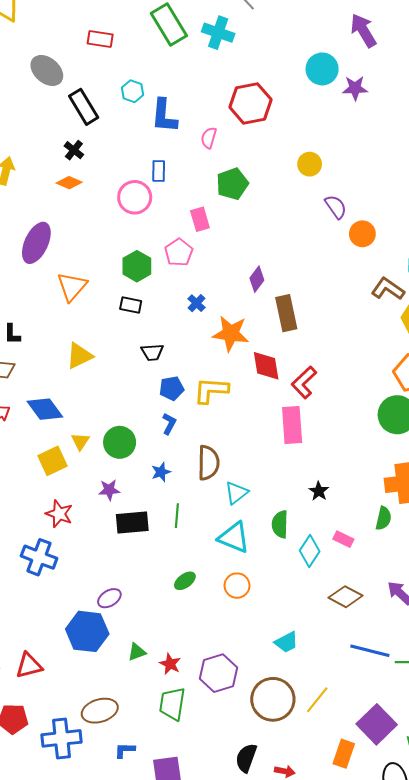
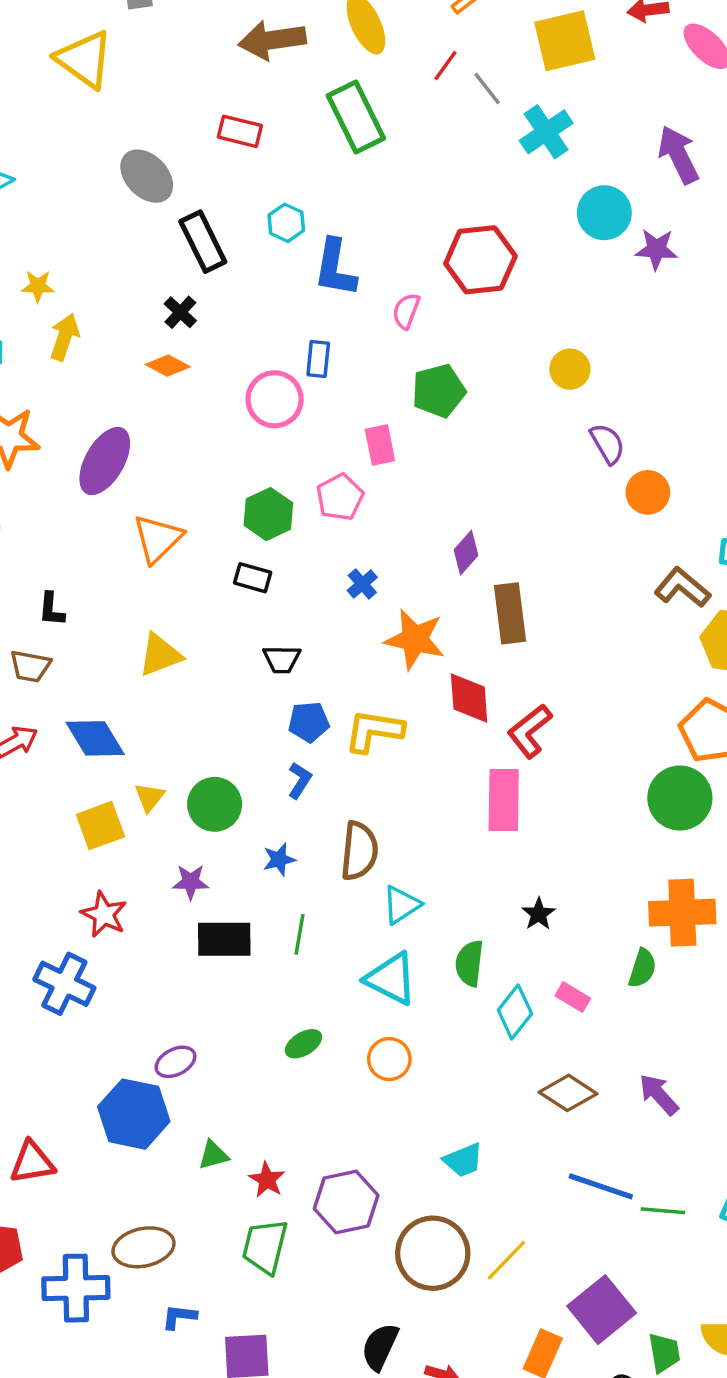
cyan cross: (218, 33) -> (546, 132), moved, turned 32

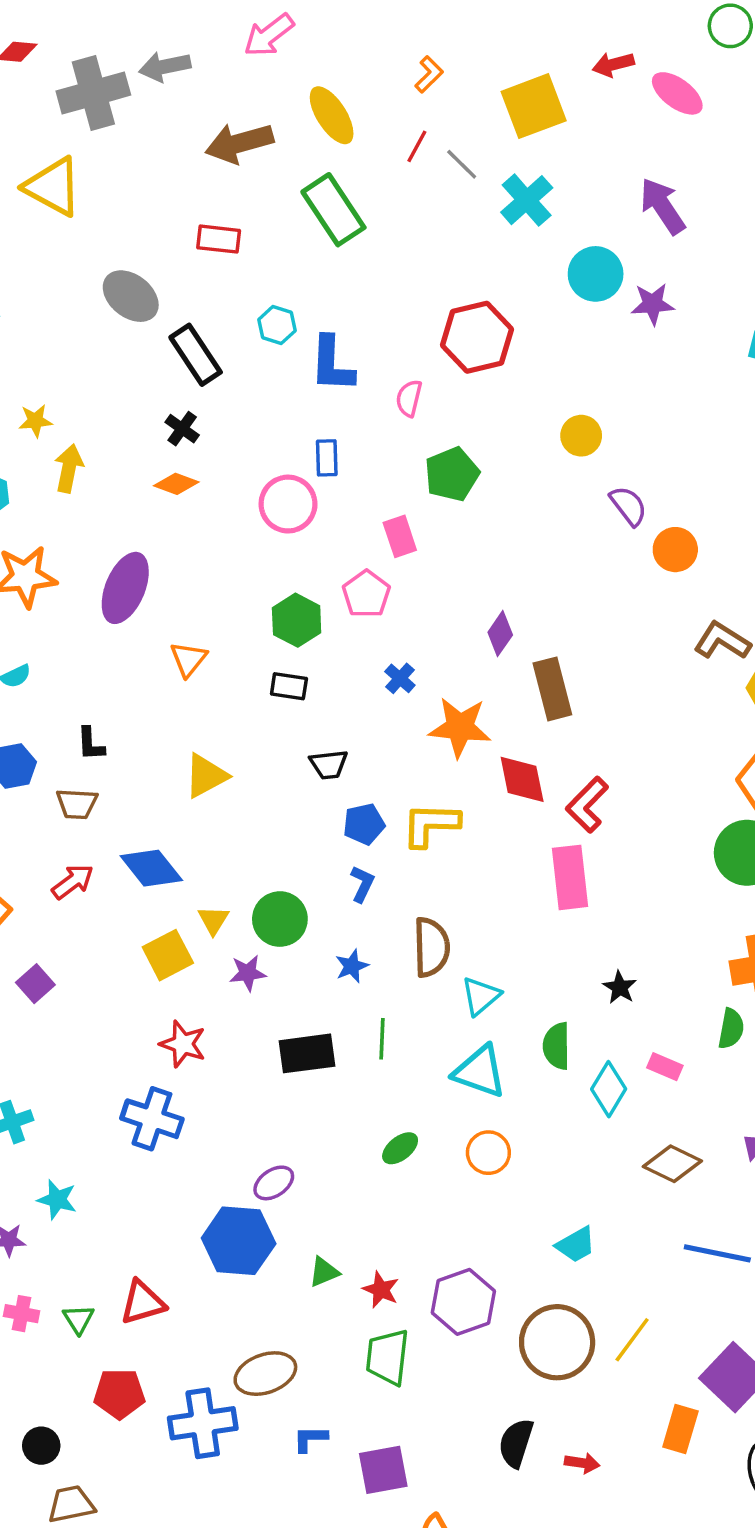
orange triangle: (158, 539) -> (188, 659), size x0.7
purple star: (191, 882) -> (248, 973), moved

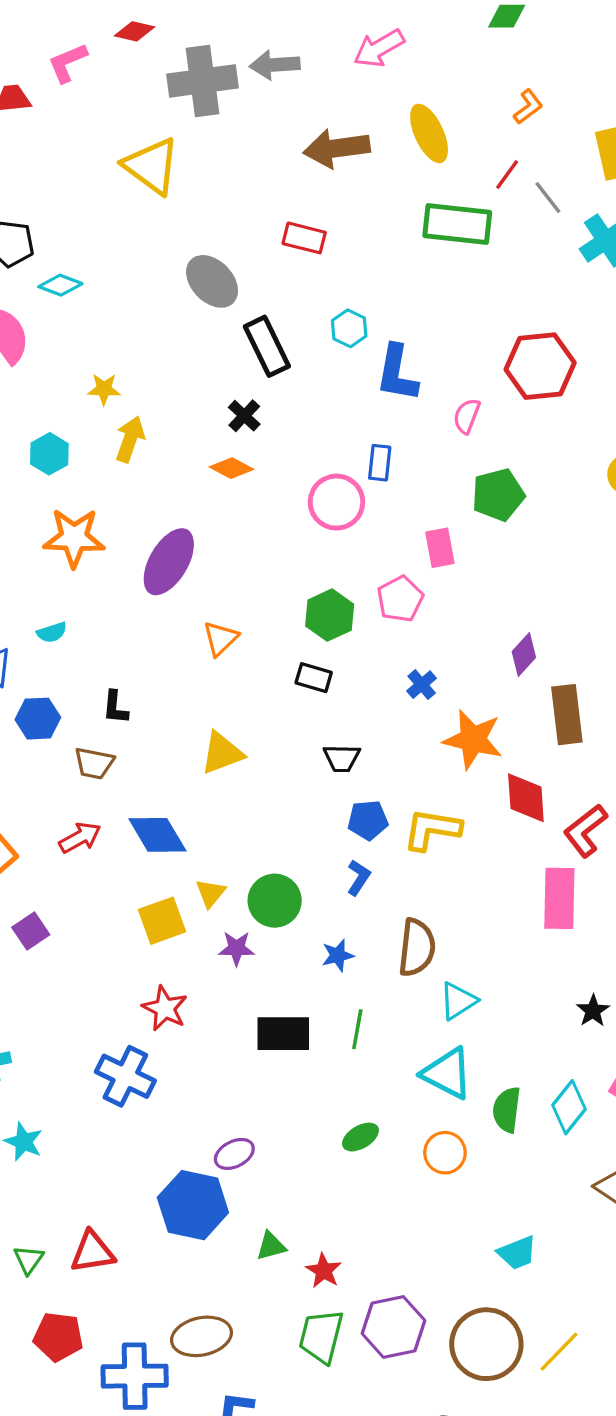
green rectangle: (333, 210) -> (457, 224), moved, turned -58
green semicircle: (557, 1046) -> (507, 1110), moved
purple hexagon: (463, 1302) -> (393, 1327), moved

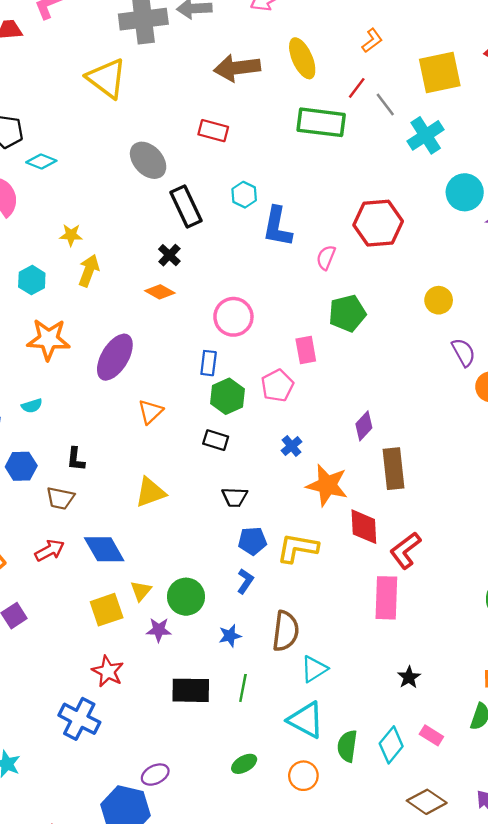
blue rectangle: (380, 463) -> (209, 363), moved

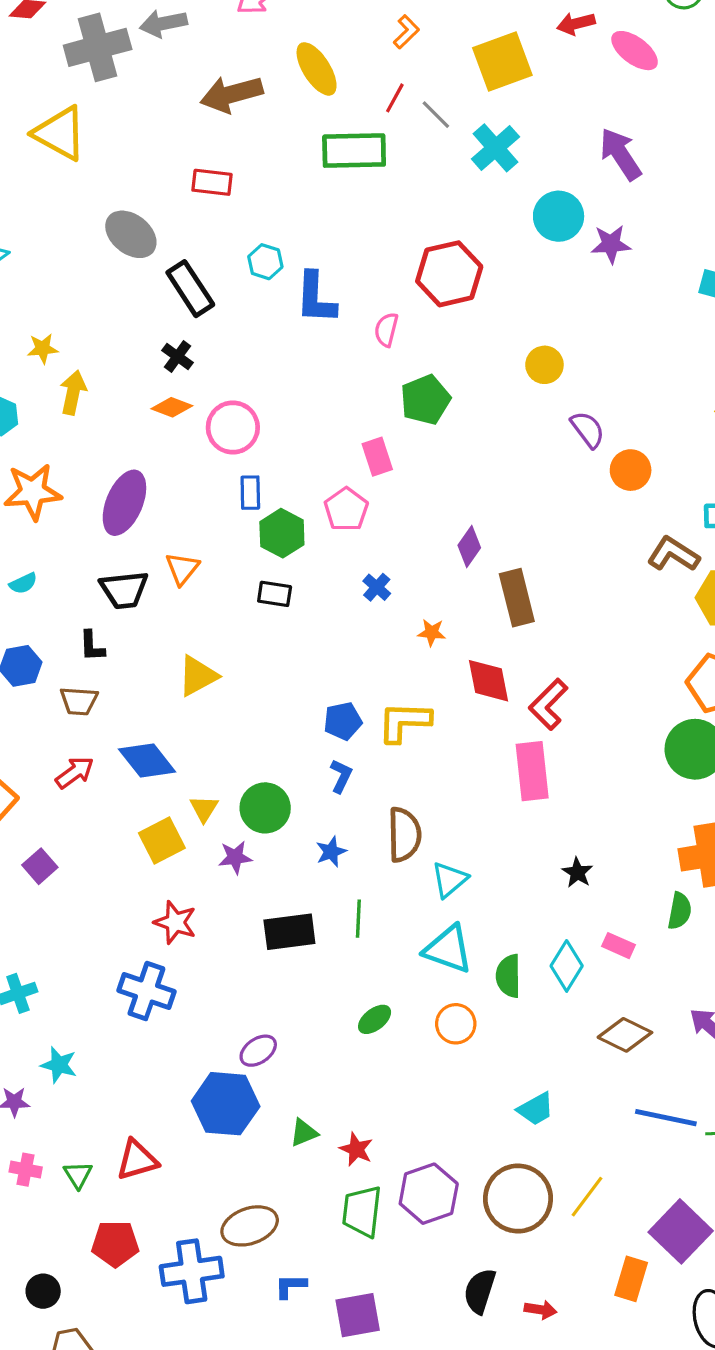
pink circle: (233, 317) -> (233, 427), moved
orange star: (327, 485) -> (432, 632), size x0.5
black trapezoid: (235, 497) -> (124, 590), moved, size x1.4

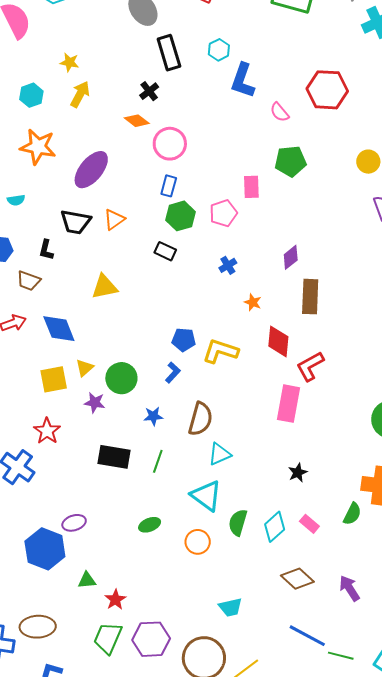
pink semicircle: (386, 330) -> (279, 112), turned -70

